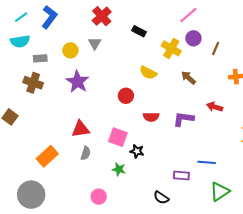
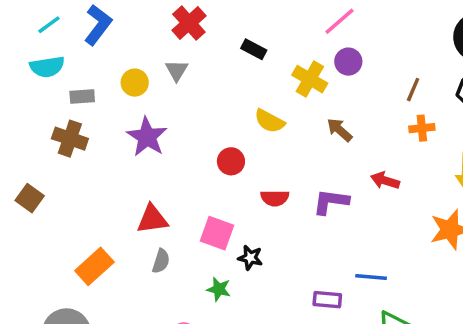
brown line: (216, 48) -> (413, 90), moved

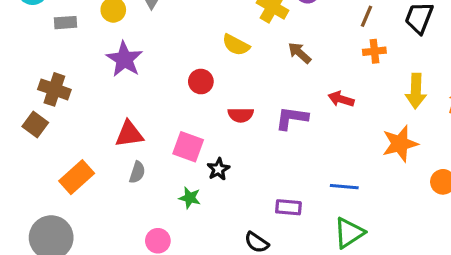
brown cross: (70, 139) -> (54, 89), moved
brown square: (30, 198) -> (35, 125), moved
black star: (250, 258) -> (218, 169), turned 30
blue line: (371, 277) -> (344, 187), moved

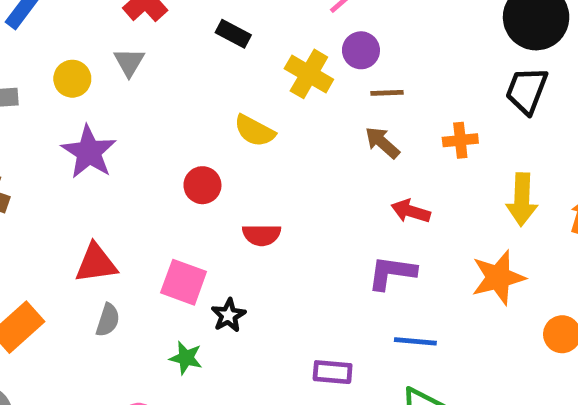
brown line: (366, 16) -> (387, 93), moved, turned 65
brown arrow: (300, 53) -> (382, 143), moved
purple L-shape: (292, 118) -> (392, 273), moved

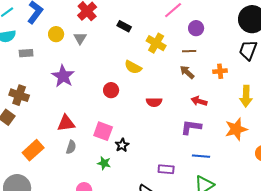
purple circle: (361, 50) -> (196, 28), moved
yellow circle: (72, 79) -> (56, 34), moved
red semicircle: (262, 235) -> (154, 102), moved

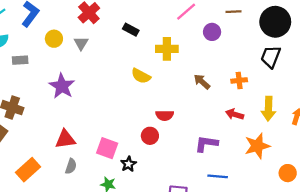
yellow cross: (156, 43) -> (167, 49), turned -30
brown line: (189, 51) -> (233, 12), moved
red circle: (111, 90) -> (150, 136), moved
red arrow: (199, 101) -> (235, 114), moved

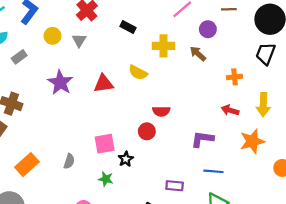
gray rectangle: (20, 60) -> (19, 57), turned -32
brown arrow: (202, 82) -> (198, 54), moved
red triangle: (65, 139) -> (104, 84), moved
pink square: (107, 148) -> (105, 144), turned -30

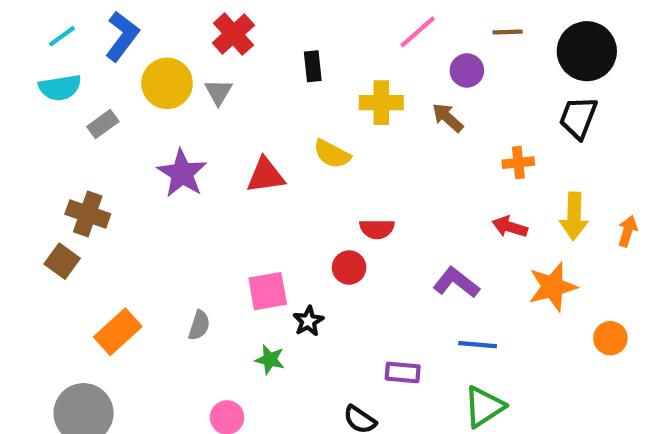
black rectangle: (128, 27) -> (313, 66), turned 56
yellow circle: (52, 36) -> (167, 83), size x1.5
purple L-shape: (202, 139) -> (456, 282), turned 30

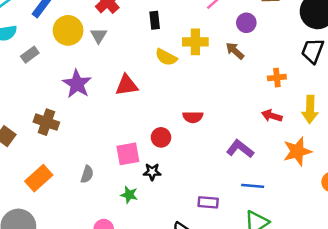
yellow semicircle: (332, 154) -> (166, 57), moved
brown cross: (88, 214) -> (46, 122), moved
red circle: (349, 268) -> (161, 137), moved
black star: (308, 321) -> (152, 172), turned 30

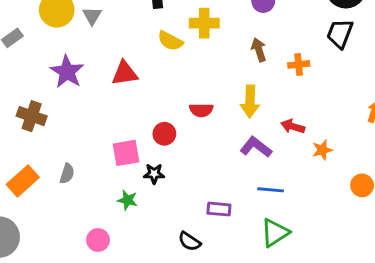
brown arrow: (235, 51) -> (259, 50), moved, turned 30
yellow arrow: (310, 109) -> (250, 101), moved
red arrow: (272, 116) -> (293, 126), moved
orange star: (297, 151) -> (322, 150), size x0.6
gray semicircle: (87, 174) -> (67, 174), moved

